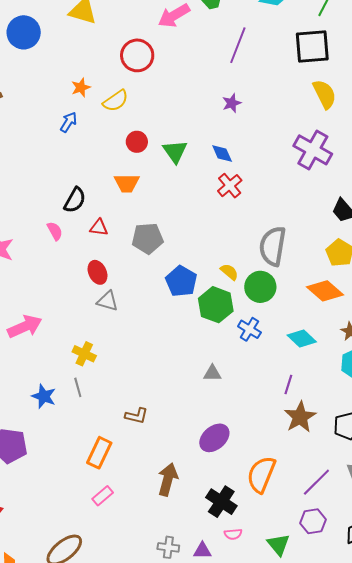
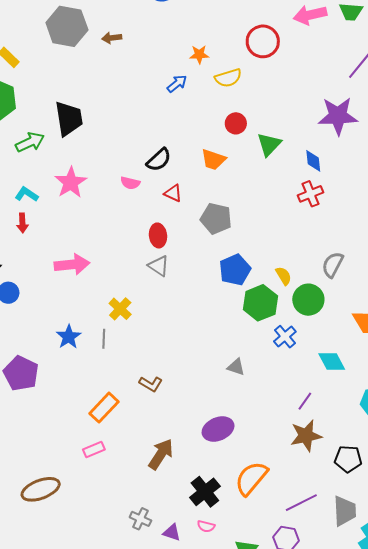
purple star: (232, 103) -> (338, 116), size x2.0
pink semicircle: (55, 231) -> (130, 183), turned 114
gray semicircle: (273, 246) -> (333, 265), size x0.7

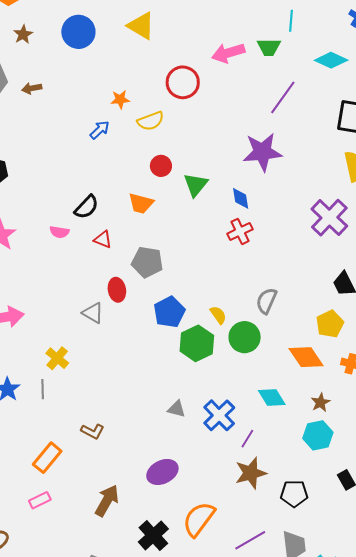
red ellipse: (158, 235) -> (117, 290), moved
blue cross: (285, 337) -> (219, 415), moved, size x1.4

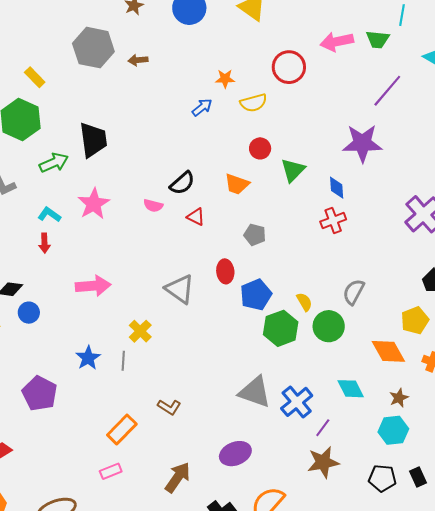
gray pentagon: (147, 262) -> (255, 235), moved, size x0.7
red ellipse: (117, 290) -> (225, 271), moved
gray triangle: (93, 313) -> (180, 289), size x1.4
gray triangle: (177, 409) -> (255, 392), size x1.8
black pentagon: (294, 494) -> (382, 478), moved

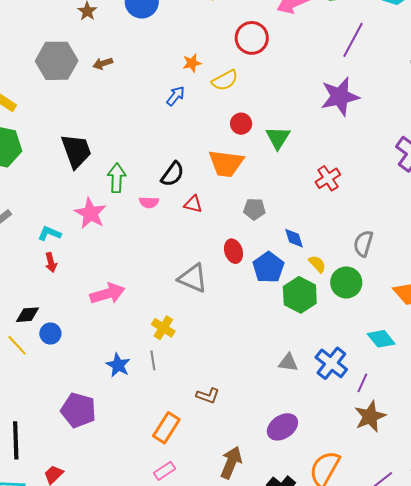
green arrow: (54, 163) -> (117, 178), moved, turned -52
orange trapezoid: (237, 184) -> (226, 163), size x1.4
blue diamond: (337, 188) -> (294, 238), moved
gray triangle: (255, 392) -> (288, 363), size x0.6

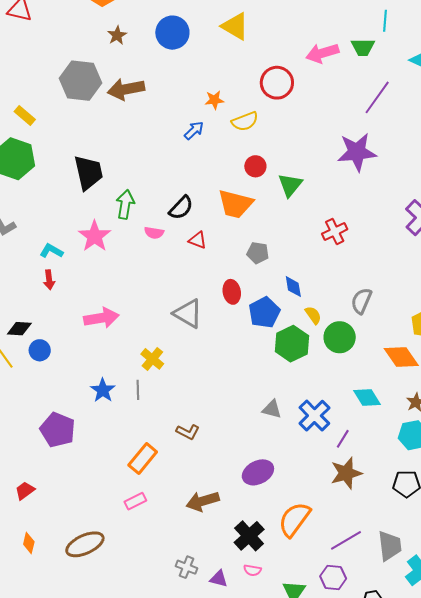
brown arrow: (103, 64) -> (126, 89), size x1.8
brown arrow: (231, 463) -> (203, 501), turned -136

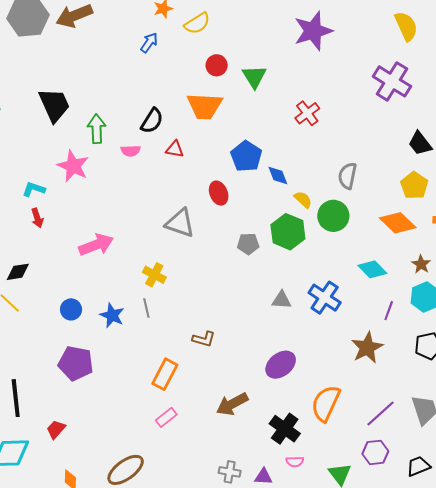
gray pentagon: (258, 253) -> (248, 244), moved
blue pentagon: (264, 312) -> (246, 156), moved
blue circle: (40, 350) -> (71, 309), moved
purple line: (343, 439) -> (389, 311), moved

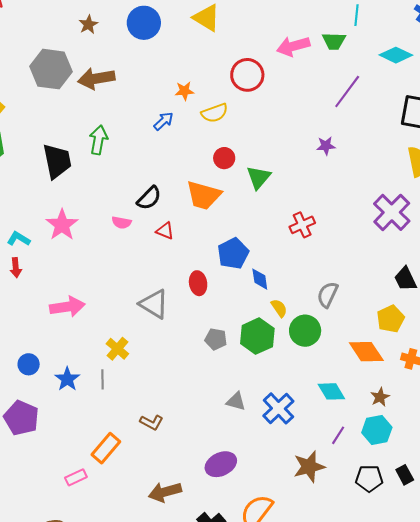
purple star: (313, 31) -> (326, 146), size x0.5
green arrow: (97, 129) -> (98, 140), moved
pink rectangle: (166, 417) -> (76, 477), moved

